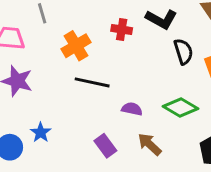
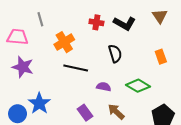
red cross: (122, 29) -> (96, 22), moved
black semicircle: (183, 52) -> (115, 53), moved
blue star: (41, 133) -> (39, 103), size x1.5

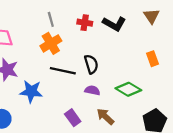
gray line: (40, 19) -> (51, 19), moved
black semicircle: (115, 53) -> (91, 64), moved
blue star: (39, 103) -> (31, 91), moved, turned -30

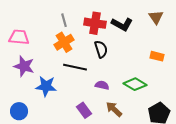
red cross: (85, 23) -> (95, 23), size x1.5
orange rectangle: (152, 59) -> (157, 56), turned -56
black semicircle: (91, 64) -> (101, 49), moved

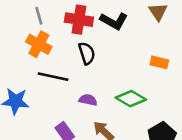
orange cross: (64, 42) -> (39, 44), turned -30

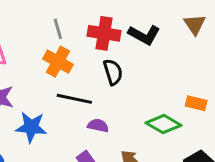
orange rectangle: (159, 62) -> (196, 103), moved
purple semicircle: (88, 100) -> (98, 126), moved

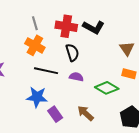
brown triangle: (195, 24) -> (127, 49), moved
purple semicircle: (98, 126) -> (76, 77), moved
blue star: (31, 127) -> (37, 97), moved

